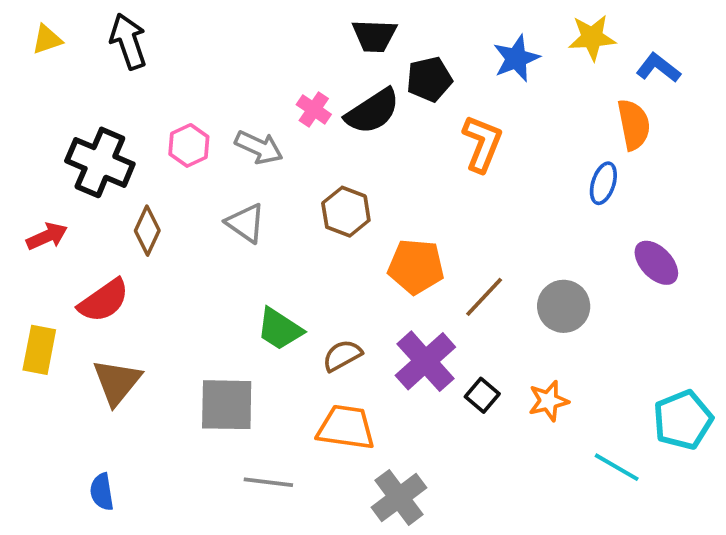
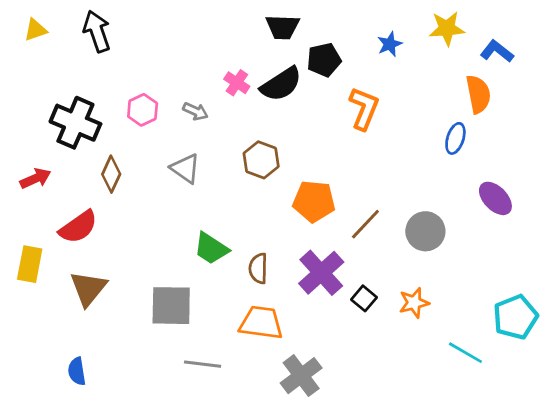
blue star: (516, 58) -> (390, 44), size x0.7
gray arrow: (259, 147) -> (195, 111), size x0.7
brown semicircle: (342, 356) -> (258, 268), turned -60

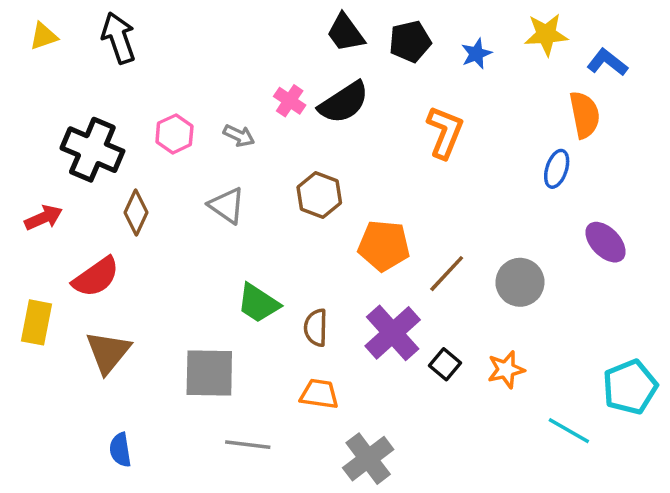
black trapezoid: (283, 27) -> (345, 33), turned 52
black pentagon: (324, 60) -> (410, 41), moved
orange trapezoid: (261, 323) -> (319, 394), size x0.7
blue semicircle: (77, 371) -> (120, 450), moved

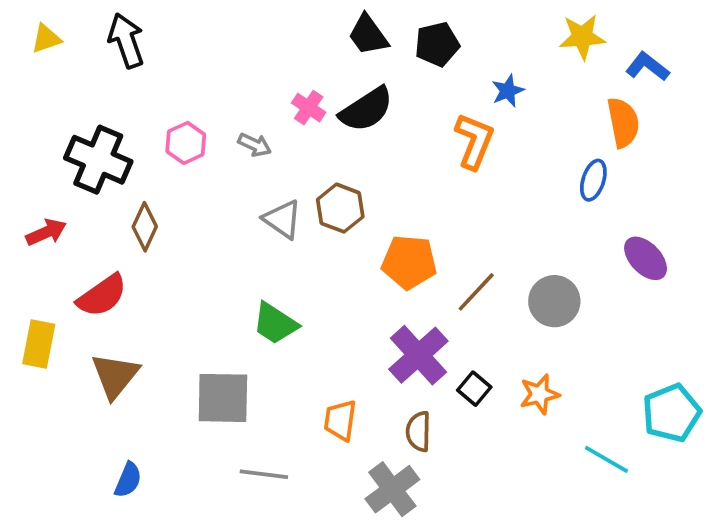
blue star: (476, 54) -> (508, 91), moved
gray triangle: (227, 205) -> (283, 219), moved
brown semicircle: (316, 328) -> (418, 431), moved
orange trapezoid: (319, 394) -> (340, 420), turned -90
blue semicircle: (120, 450) -> (128, 480), turned -148

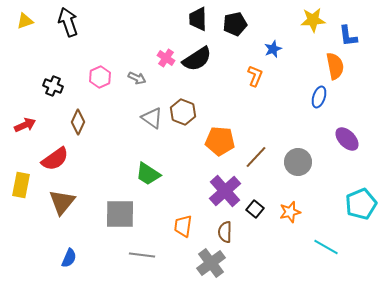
black trapezoid: (368, 35) -> (198, 19), turned 35
blue L-shape: (647, 67) -> (348, 36), turned -135
orange L-shape: (474, 141) -> (255, 76), size x0.7
black cross: (98, 160) -> (53, 86), size x0.6
cyan pentagon: (672, 413) -> (361, 204), moved

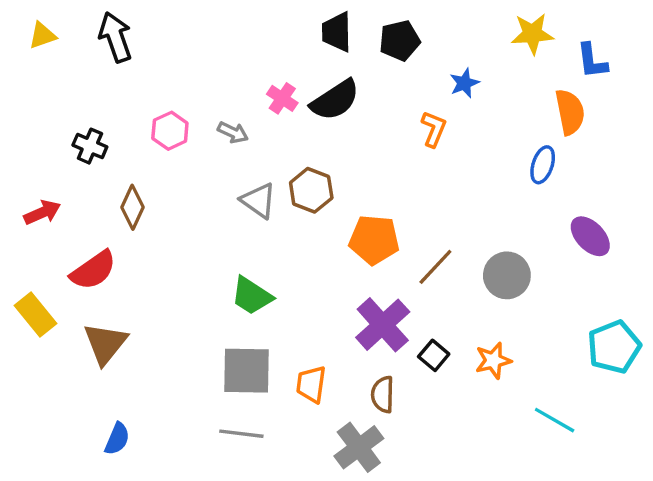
yellow rectangle: (21, 185) -> (35, 315), turned -50
gray square: (120, 214) -> (247, 371), moved

